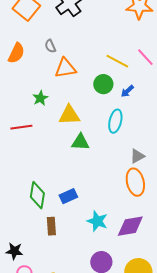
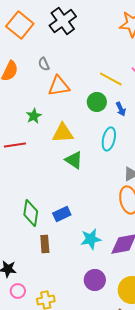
blue arrow: (127, 91) -> (121, 109), turned -72
green triangle: (80, 142) -> (74, 160), turned 30
cyan star: (97, 221) -> (91, 239), turned -30

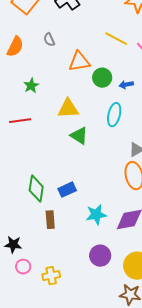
yellow line: (111, 79) -> (116, 39), moved
orange triangle: (59, 86) -> (79, 62), moved
blue arrow: (121, 109) -> (126, 85), turned 104
green star: (34, 116) -> (31, 86), moved

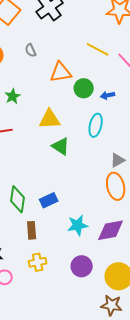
yellow cross: (51, 276) -> (38, 262), moved

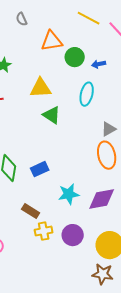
brown rectangle: (32, 230) -> (31, 211), moved, turned -54
yellow cross: (38, 262) -> (44, 231), moved

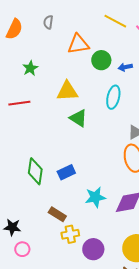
gray semicircle: (22, 19) -> (48, 22), turned 32
purple circle: (73, 235) -> (93, 249), moved

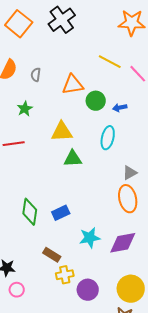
gray semicircle: (48, 22) -> (36, 75), moved
green triangle: (78, 118) -> (73, 159), turned -36

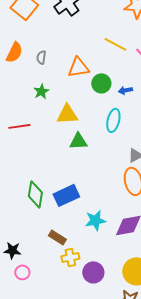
green star: (25, 109) -> (41, 91), moved
blue rectangle: (61, 213) -> (66, 195), size x1.4

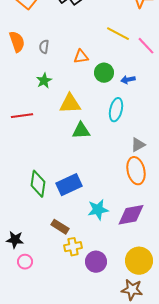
orange semicircle: (14, 52) -> (17, 42), turned -45
orange triangle: (78, 67) -> (81, 57), size x0.7

